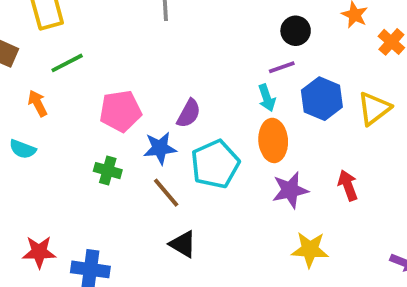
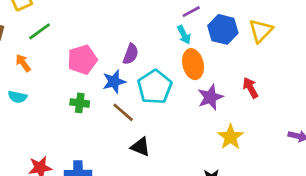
yellow star: (310, 250) -> (231, 137), turned -30

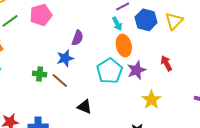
pink pentagon: (82, 60) -> (41, 15), moved
cyan pentagon: (155, 87) -> (110, 71), moved
brown line: (123, 112) -> (60, 80), moved

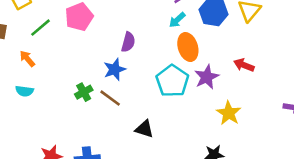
cyan arrow: (117, 24) -> (177, 20), turned 80
red arrow: (166, 63) -> (244, 65), turned -35
green cross: (40, 74) -> (84, 92), turned -32

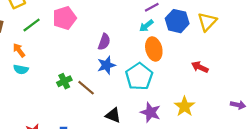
blue star: (115, 69) -> (106, 65), moved
purple star: (207, 77) -> (151, 112), moved, turned -30
cyan semicircle: (24, 91) -> (21, 69), moved

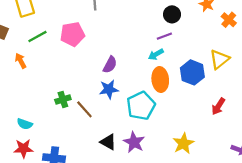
blue hexagon: (177, 21) -> (192, 72), moved
red arrow: (200, 67) -> (218, 106), moved, turned -91
cyan semicircle: (21, 69) -> (25, 124), moved
purple star: (151, 112) -> (134, 142), moved

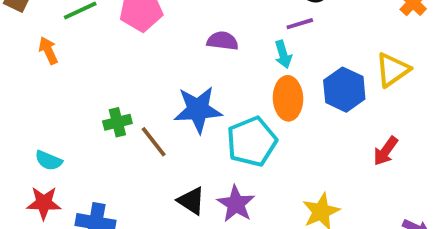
cyan arrow: (156, 54) -> (283, 54), turned -80
purple semicircle: (110, 65) -> (223, 41), moved, turned -114
blue star: (109, 89) -> (198, 110), size x1.4

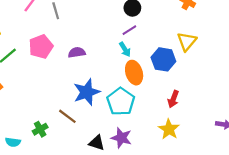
purple semicircle: (223, 41) -> (77, 52), moved
green cross: (117, 122) -> (40, 129), moved
red arrow: (386, 151) -> (173, 99), moved

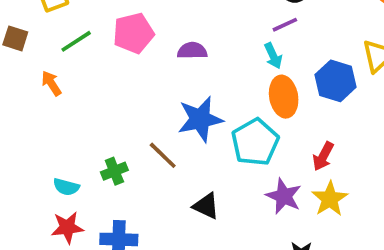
red arrow: (173, 99) -> (323, 156), moved
purple star: (121, 138) -> (284, 196), moved

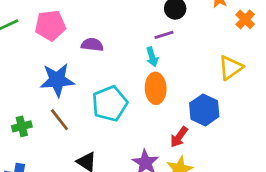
blue hexagon: (336, 81) -> (204, 110), moved
blue star: (200, 119) -> (57, 80), moved
cyan pentagon: (255, 142) -> (110, 104), moved

